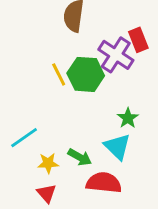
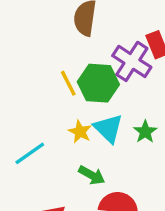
cyan triangle: (117, 147) -> (108, 128), moved
yellow star: (48, 163) -> (80, 132), moved, turned 30

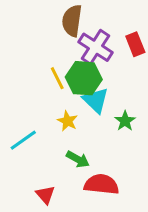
purple cross: (132, 61) -> (96, 47), moved
cyan triangle: (108, 128) -> (96, 100), moved

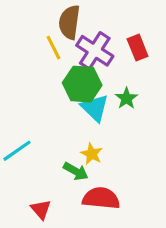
yellow line: (57, 78) -> (54, 48), moved
yellow star: (68, 121) -> (92, 154), moved
green star: (125, 121) -> (126, 98), moved

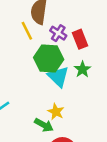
red rectangle: (138, 48) -> (80, 39), moved
purple cross: (95, 51) -> (58, 33), size x0.6

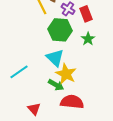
cyan triangle: (58, 77) -> (55, 58), moved
yellow star: (56, 112) -> (66, 74), size x1.5

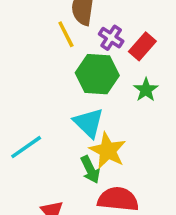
red rectangle: (86, 14) -> (142, 46), turned 63
green arrow: (56, 85) -> (90, 170), turned 35

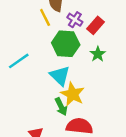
cyan line: (26, 147) -> (19, 61), moved

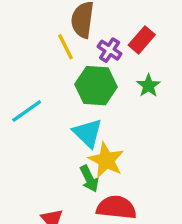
red rectangle: (95, 25) -> (142, 40), moved
green star: (98, 54) -> (149, 86), moved

